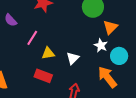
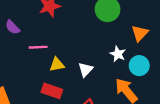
orange triangle: (110, 27) -> (140, 33), moved
pink line: (32, 38) -> (38, 47), turned 56

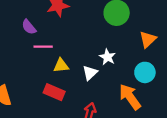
purple semicircle: (13, 27) -> (29, 27), moved
white star: (118, 54) -> (107, 57), moved

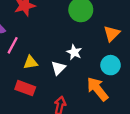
pink line: (43, 47) -> (13, 45), turned -60

